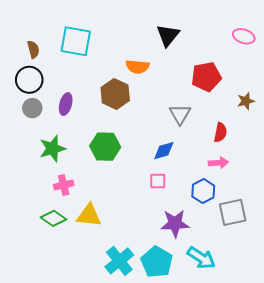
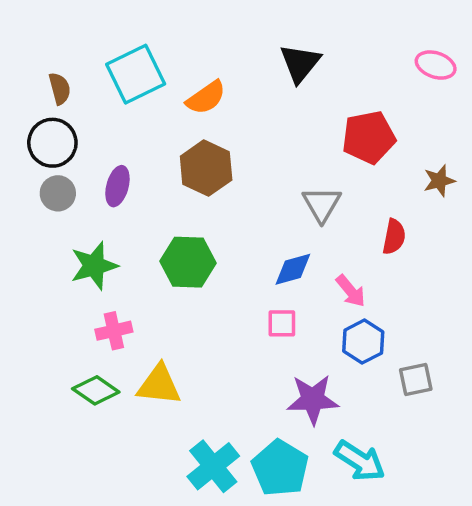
cyan square: (76, 41) -> (136, 74), turned -36
orange semicircle: (137, 67) -> (206, 98), moved, turned -40
pink arrow: (218, 163) -> (351, 291), moved, turned 54
gray square: (233, 212) -> (416, 380), size x0.7

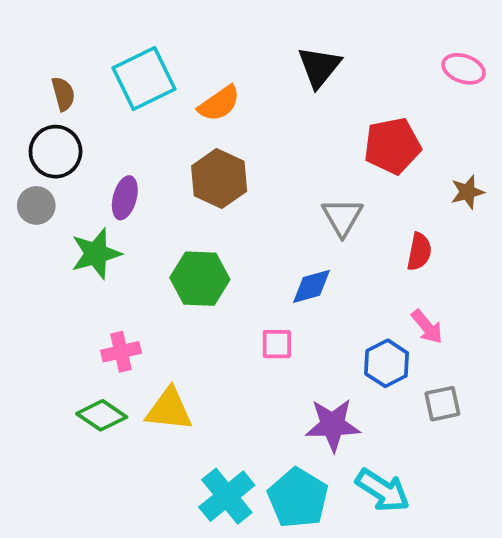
gray circle: (58, 193) -> (36, 205), moved
green star: (94, 266) -> (96, 254), moved
pink arrow: (351, 291) -> (427, 327), moved
pink square: (282, 323) -> (277, 344), moved

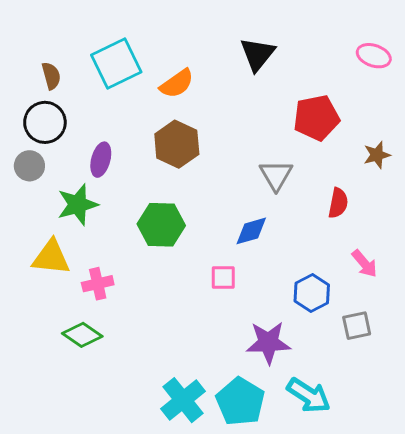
pink arrow: (427, 327) -> (364, 264), moved
yellow triangle: (169, 410) -> (51, 257), moved

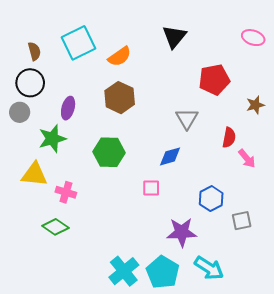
pink arrow: (364, 264) -> (247, 159), moved
pink cross: (98, 284) -> (66, 192), turned 30

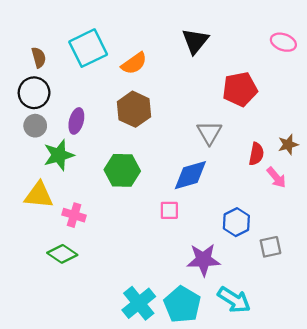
brown star: (255, 105) -> (288, 145), moved
gray circle: (20, 112) -> (35, 126), moved
blue diamond: (170, 156) -> (190, 175), size x1.4

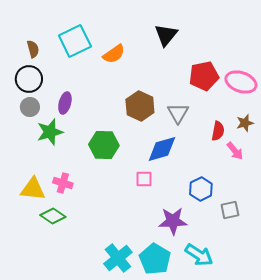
pink ellipse: (283, 42) -> (241, 82), moved, size x1.4
brown hexagon: (134, 109) -> (140, 106), moved
yellow triangle: (39, 195) -> (33, 189), moved

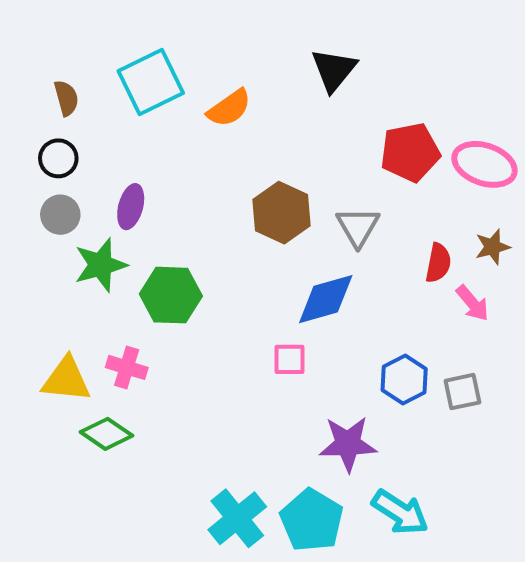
black circle: (29, 79) -> (58, 158), size x0.7
green hexagon: (104, 145) -> (171, 295), moved
gray square: (230, 210) -> (462, 392), moved

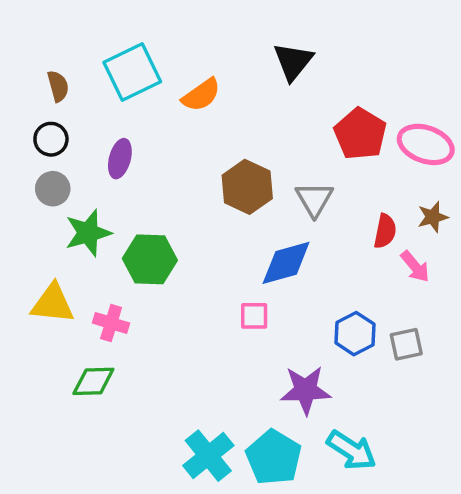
red pentagon: (410, 152) -> (360, 134), turned -30
purple ellipse: (131, 207) -> (120, 159), moved
yellow triangle: (66, 380) -> (53, 304), moved
green diamond: (107, 434) -> (93, 381), turned -36

